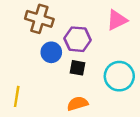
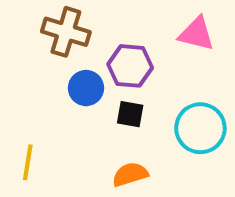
pink triangle: (117, 20) -> (196, 34), turned 40

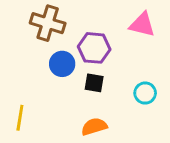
cyan circle: (200, 128) -> (145, 93), size x0.6

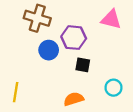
black square: (94, 83) -> (83, 65), moved
cyan circle: (145, 93) -> (113, 88), moved

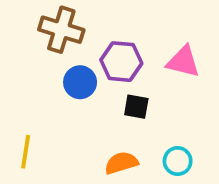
pink triangle: (111, 19) -> (183, 62), moved
cyan circle: (113, 88) -> (178, 161), moved

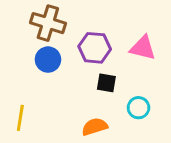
blue circle: (80, 82) -> (48, 60), moved
cyan circle: (178, 161) -> (138, 108), moved

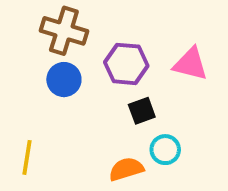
black square: (106, 83) -> (142, 111), turned -30
cyan circle: (138, 108) -> (165, 150), moved

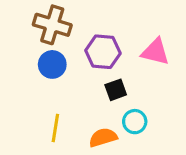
yellow line: (27, 157) -> (55, 128), moved

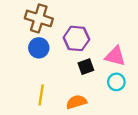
pink triangle: (155, 52) -> (115, 56), moved
cyan circle: (135, 122) -> (116, 82), moved

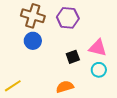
purple hexagon: (76, 38) -> (68, 18), moved
yellow line: (41, 95) -> (13, 86), moved, turned 48

